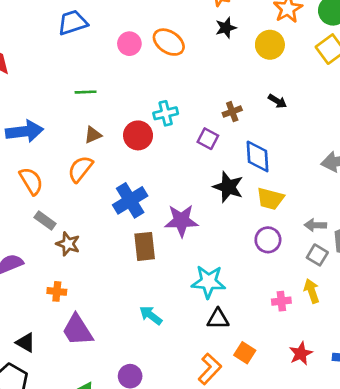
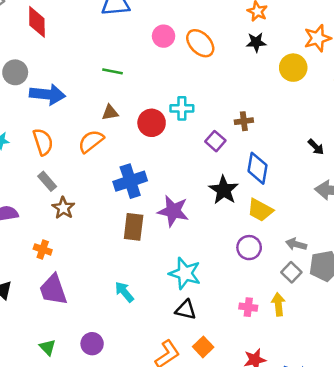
black arrow: (277, 101) -> (316, 147), moved

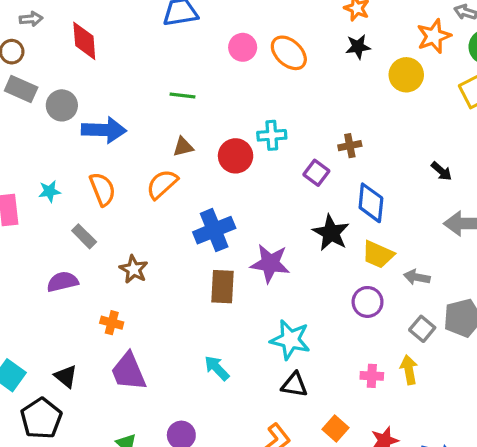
gray rectangle: (47, 181) -> (84, 236), moved
gray arrow: (296, 244) -> (417, 277), moved
orange square: (203, 347) -> (335, 429), moved

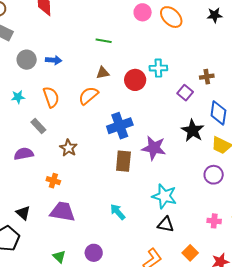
gray circle: (62, 105) -> (27, 60), moved
blue arrow: (104, 130) -> (54, 60), size x0.6
purple trapezoid: (128, 372) -> (62, 212), turned 120

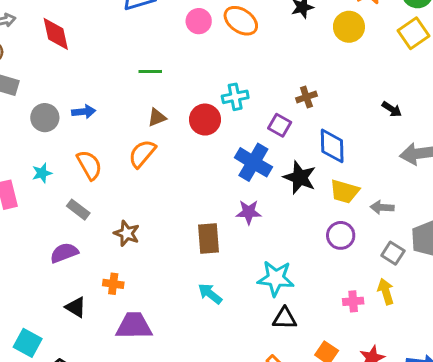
blue cross: (120, 126) -> (253, 162), moved, turned -30
purple star: (154, 148) -> (249, 212), size x0.7
cyan arrow: (118, 212) -> (210, 294), moved
black triangle: (23, 213) -> (76, 307), moved

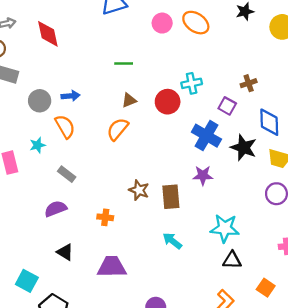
orange semicircle: (89, 165) -> (65, 127), moved
brown star: (127, 233) -> (139, 190), moved
orange cross: (113, 284) -> (105, 217), moved

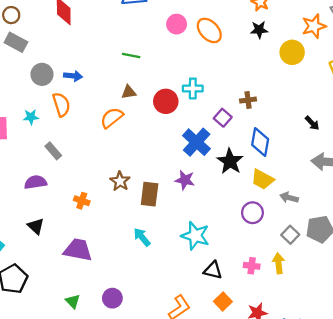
black triangle: (232, 260) -> (213, 270), moved

